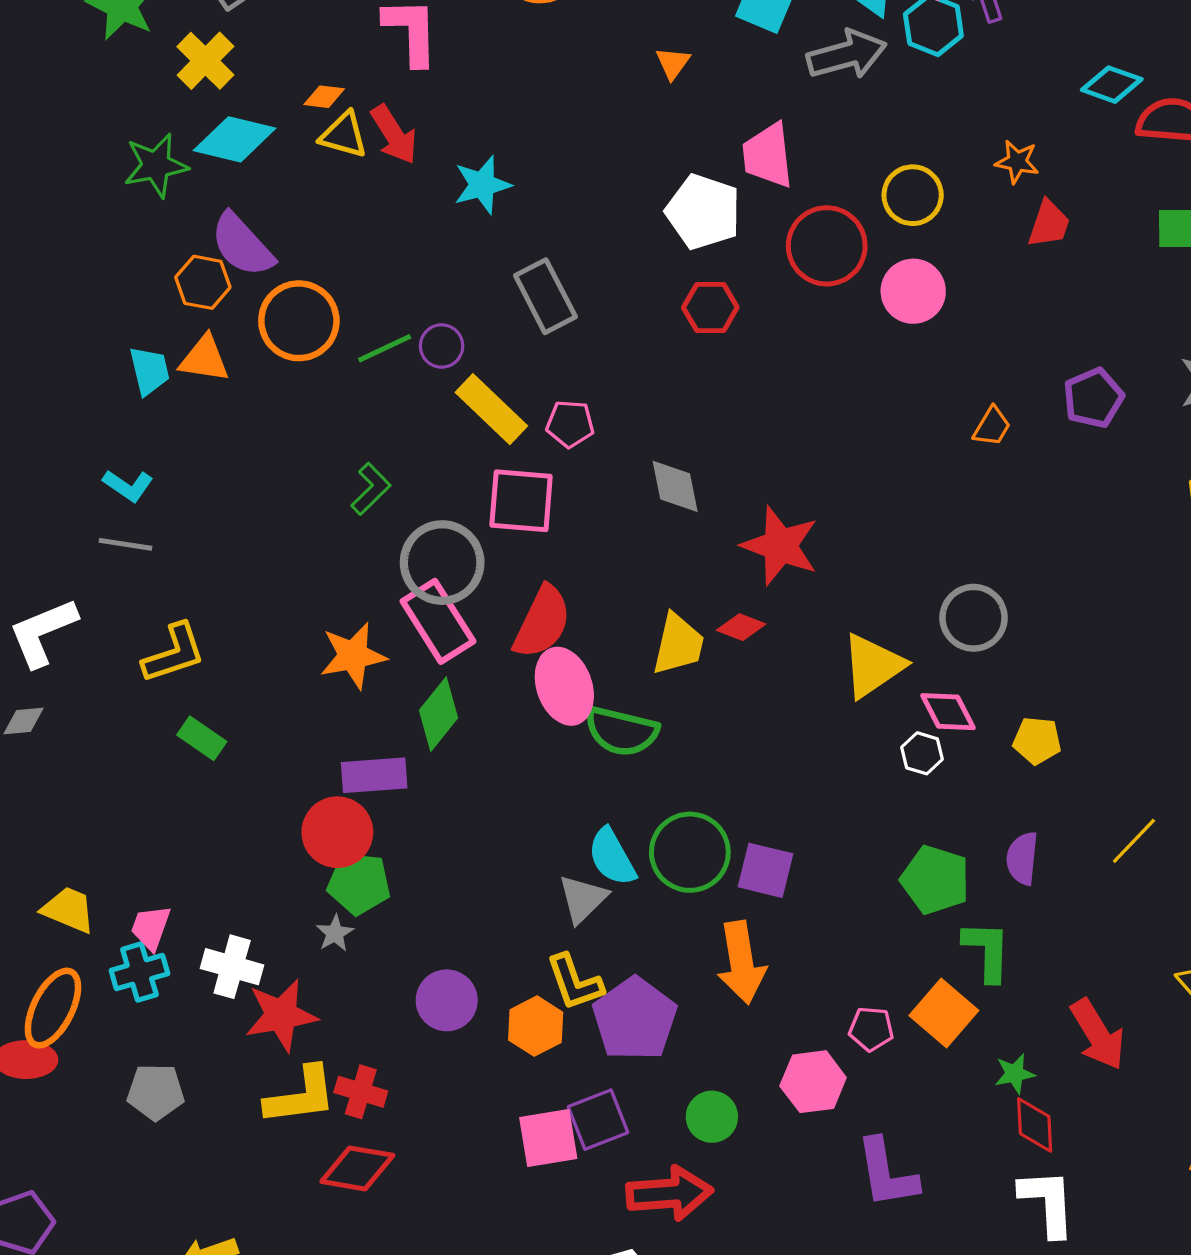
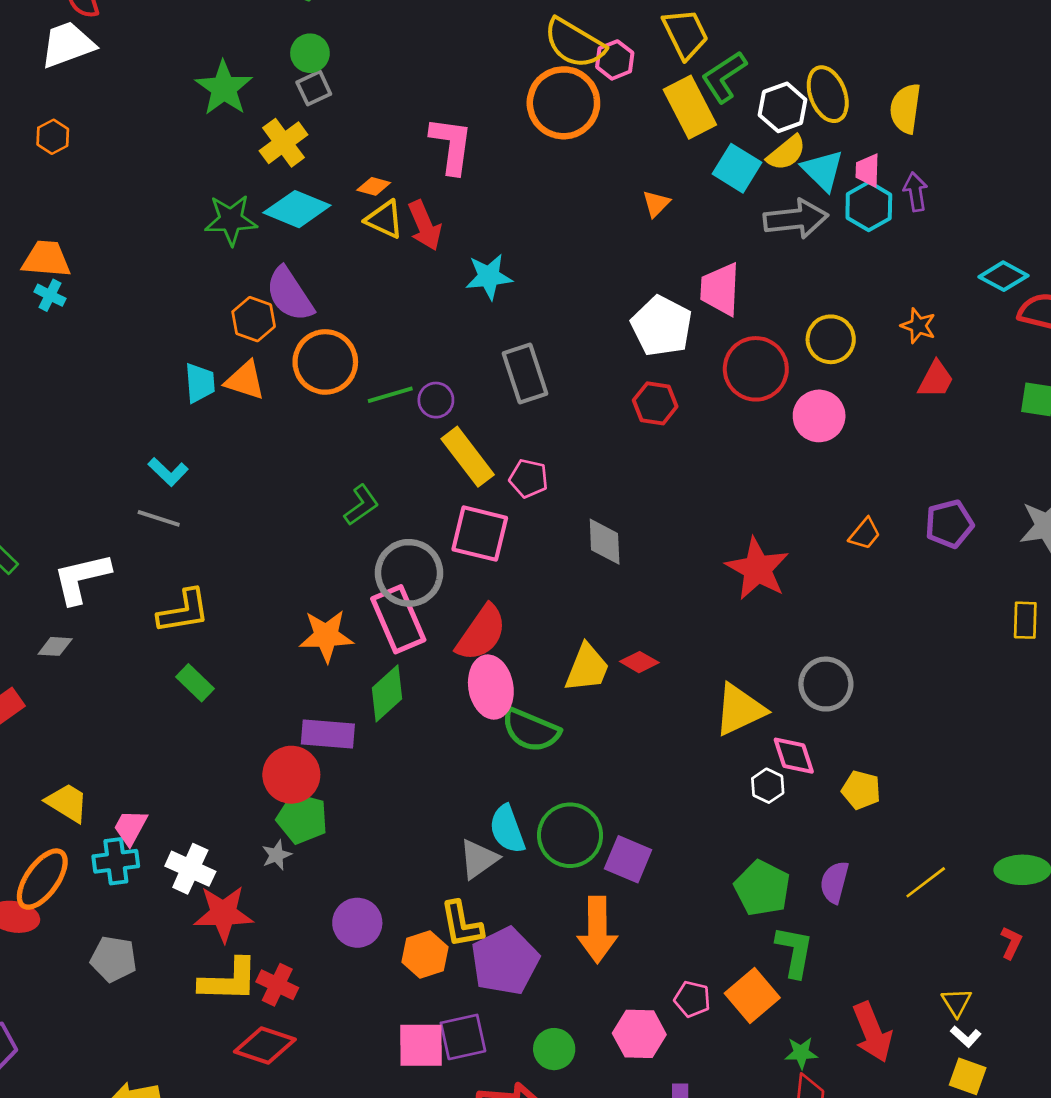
red star: (780, 546) -> (757, 569), moved

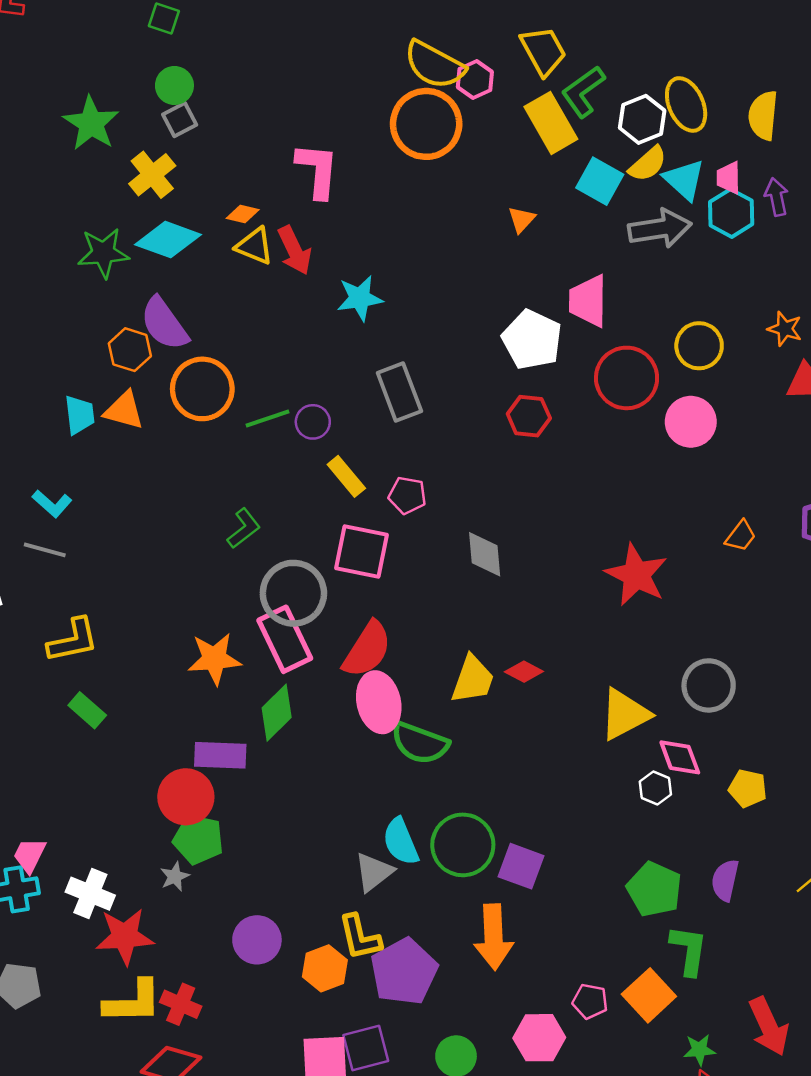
yellow rectangle: (468, 457) -> (346, 476), size x0.7

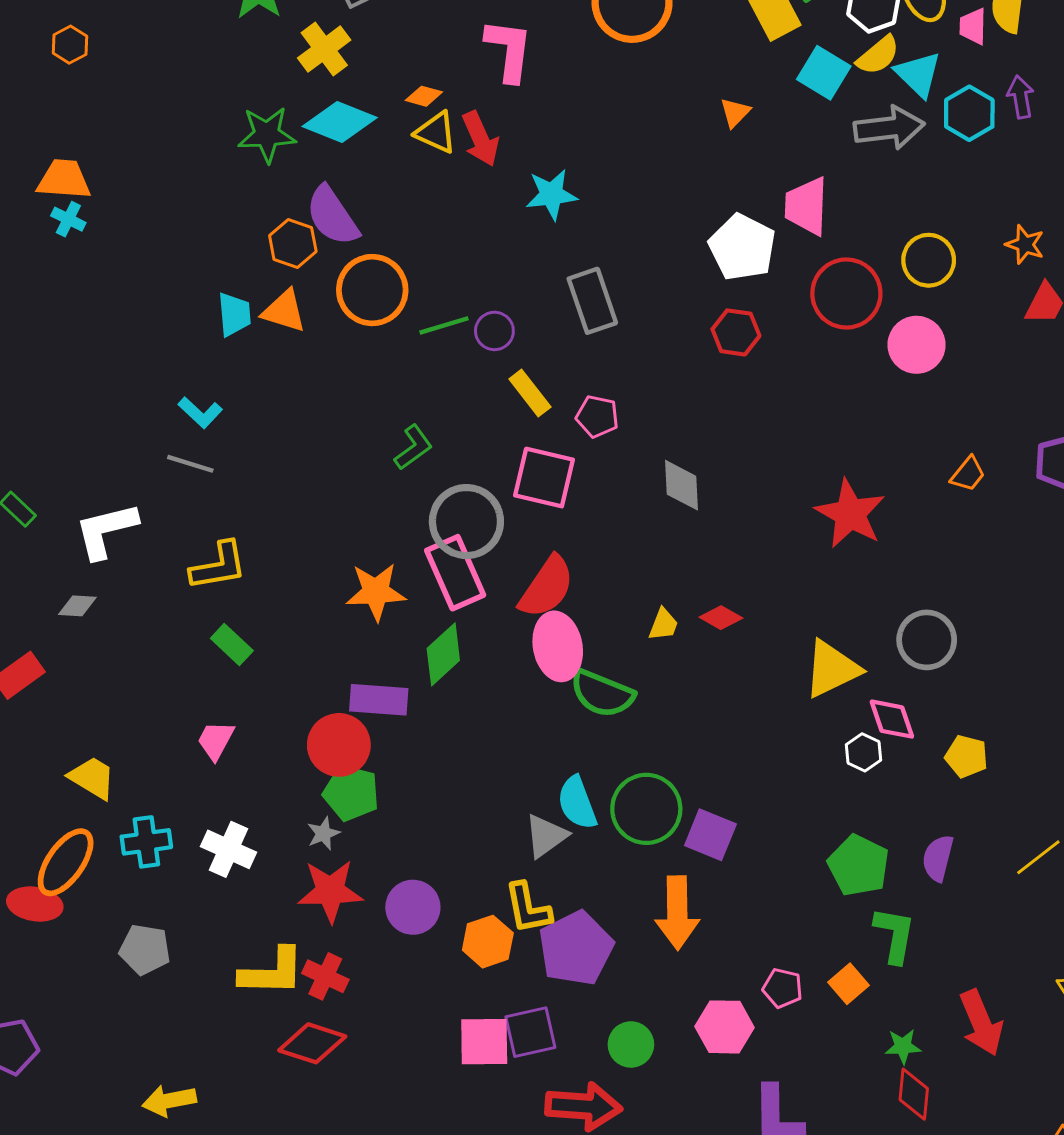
pink trapezoid: (729, 178) -> (973, 26), moved
yellow trapezoid: (473, 679) -> (663, 624), size x0.6
pink trapezoid: (30, 855) -> (216, 740), moved
red star: (125, 936) -> (330, 891), moved
orange square: (649, 995) -> (849, 984), size x0.7

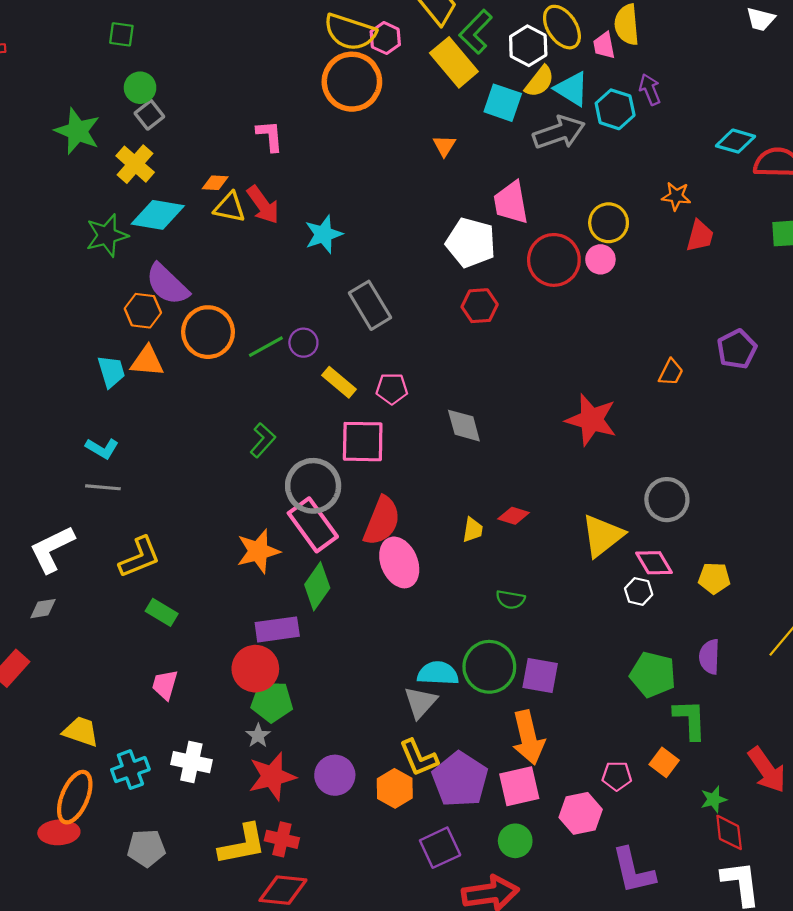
pink L-shape: (509, 50) -> (270, 136), size x0.7
pink circle: (917, 345) -> (600, 259), moved, size x0.7
green semicircle: (602, 693) -> (510, 600), moved, size x0.6
cyan semicircle: (577, 803) -> (438, 673), turned 126
pink square: (484, 1042) -> (519, 786), moved

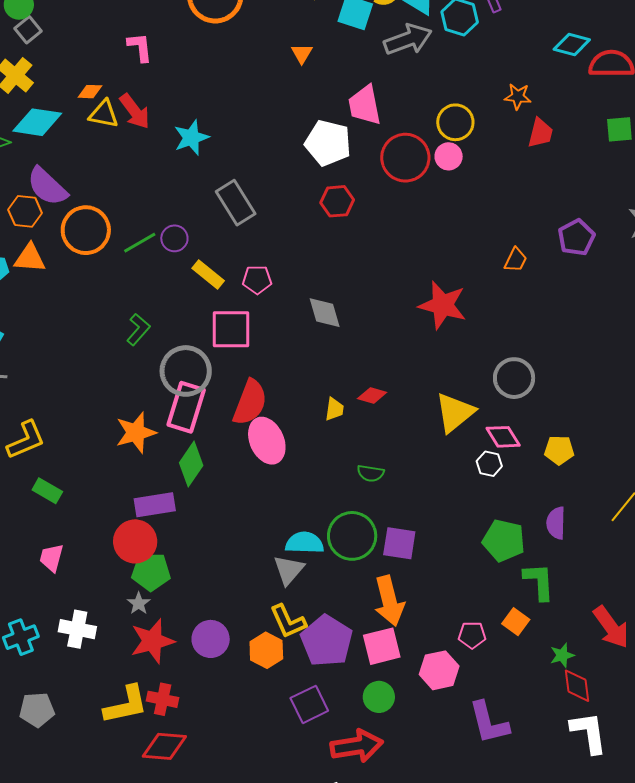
pink rectangle: (313, 525) -> (186, 407), turned 54

